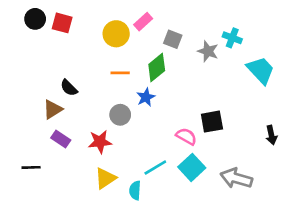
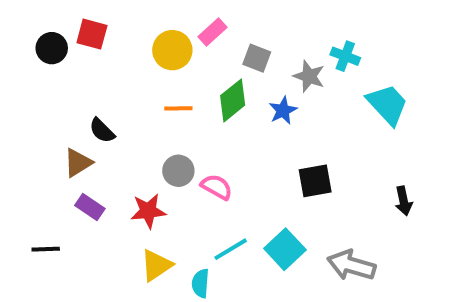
black circle: (35, 19) -> (52, 48), moved
blue star: (146, 97) -> (283, 110), moved
pink semicircle: (186, 136) -> (217, 187), moved

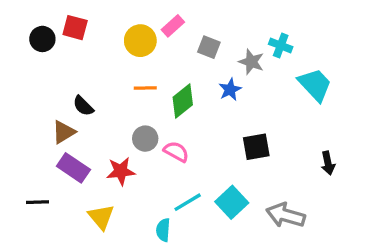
green diamond: (233, 100) -> (183, 101), moved
purple rectangle: (90, 207) -> (73, 168), size x1.4
yellow triangle: (156, 265) -> (101, 217), moved, turned -36

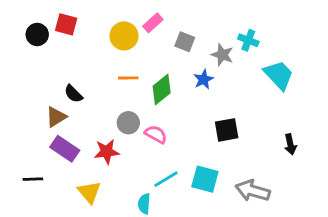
cyan square: (232, 202) -> (205, 179), turned -32

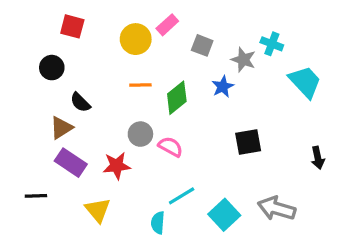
black circle: (37, 34) -> (52, 68), moved
cyan square: (205, 179) -> (224, 215), moved, turned 32

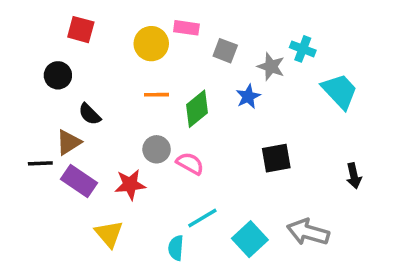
pink rectangle: (167, 25) -> (186, 28), turned 50
black line: (36, 196) -> (40, 163), moved

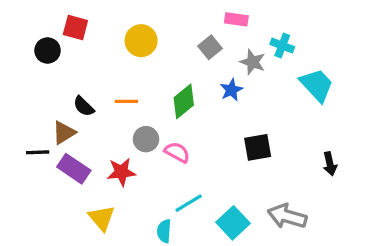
pink rectangle: (186, 28) -> (236, 19), moved
gray square: (225, 51) -> (210, 47), turned 30
black circle: (58, 75) -> (48, 50), moved
orange line: (157, 95) -> (126, 101), moved

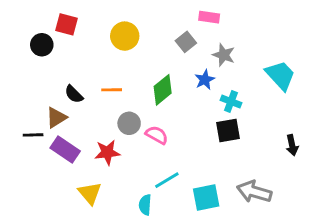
cyan cross: (282, 46) -> (231, 101), moved
cyan square: (233, 223) -> (206, 197), turned 32

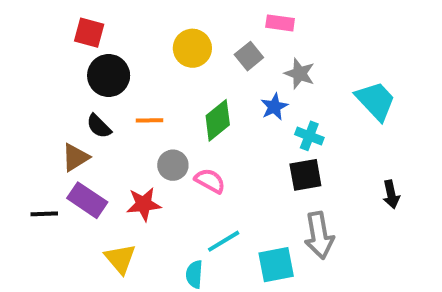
yellow circle: (125, 36) -> (192, 48), moved
black circle: (42, 45) -> (109, 76), moved, size x1.4
black line: (33, 135) -> (44, 214), moved
gray arrow: (254, 192) -> (319, 235), moved, turned -116

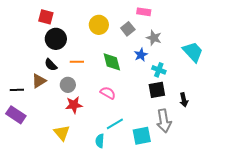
green diamond: (218, 120) -> (112, 62), turned -65
gray circle: (173, 165) -> (68, 85), moved
black arrow: (391, 194) -> (184, 100), moved
purple rectangle: (87, 200) -> (16, 115), moved
black line: (44, 214) -> (17, 90), moved

